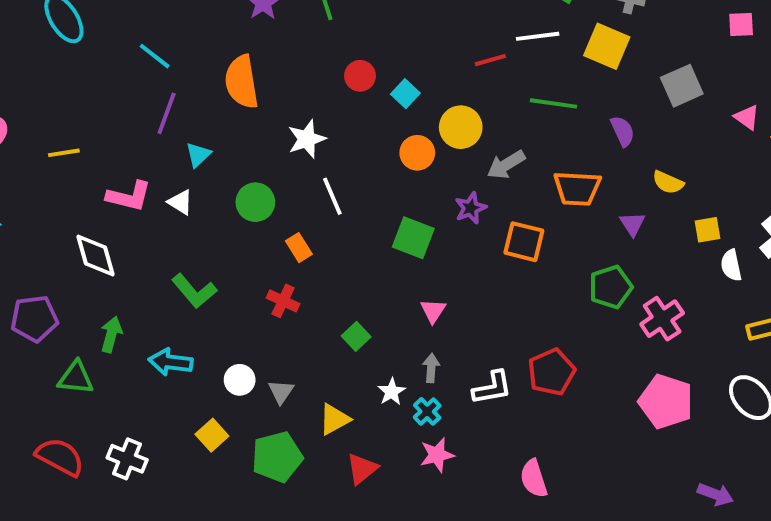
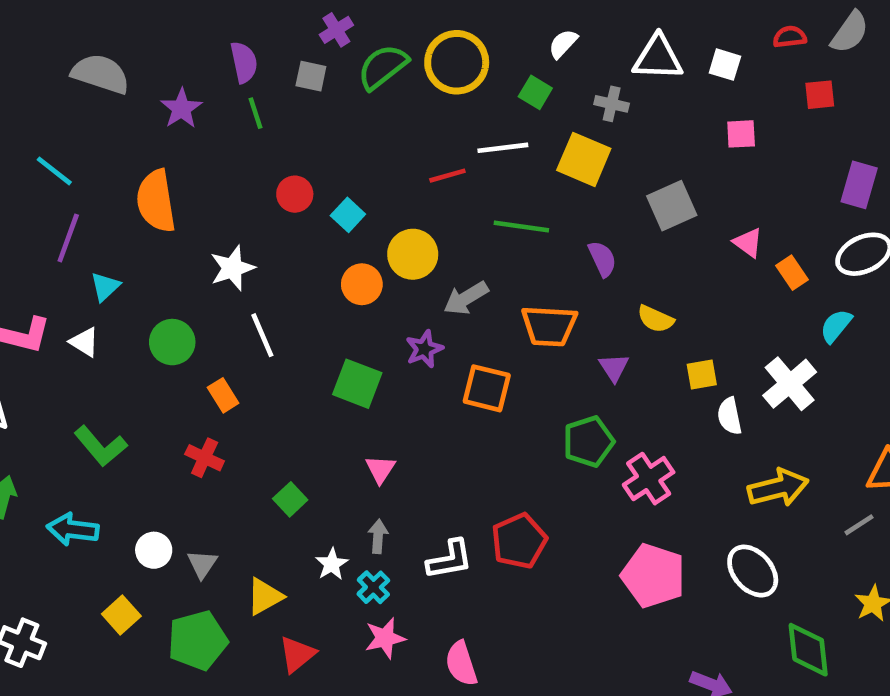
pink semicircle: (534, 479) -> (461, 664), moved

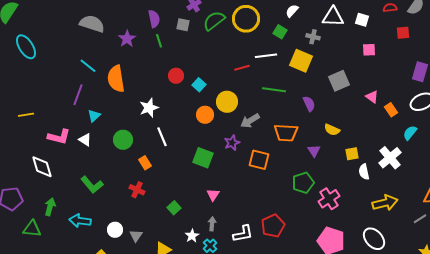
cyan line: (54, 171) -> (88, 66), moved

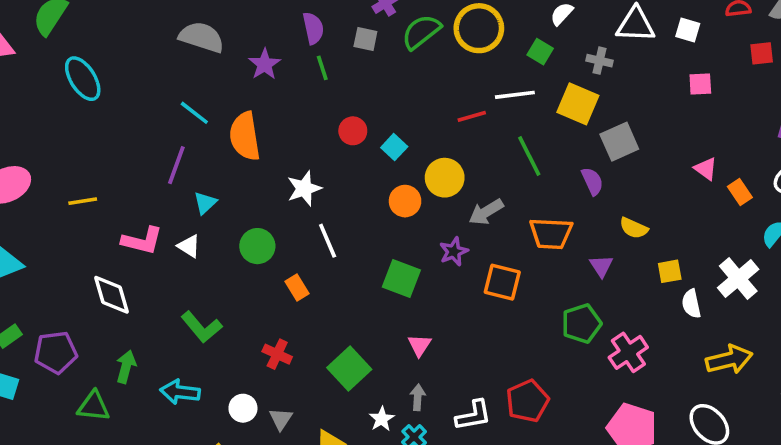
gray square: (339, 81) -> (619, 142), moved
green line: (274, 90) -> (529, 156), turned 55
red cross: (137, 190) -> (277, 354), moved
green square: (174, 208) -> (349, 369), size x1.6

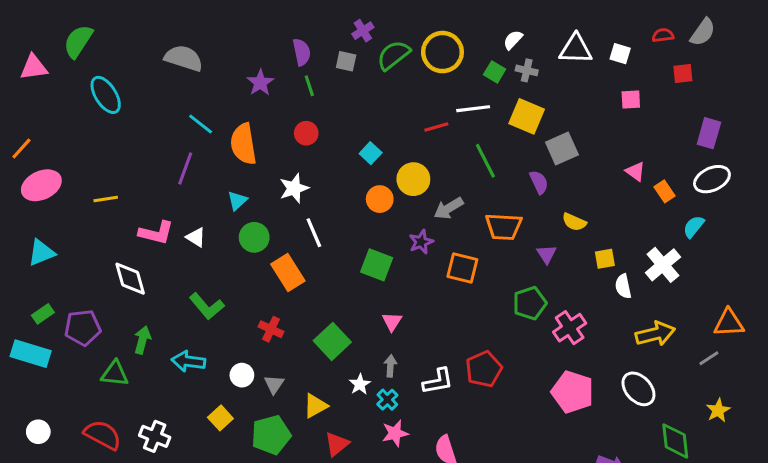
gray semicircle: (202, 37) -> (184, 58), moved
gray cross: (600, 61) -> (527, 70), moved
red circle: (353, 131) -> (306, 133), moved
cyan triangle: (205, 203) -> (237, 201), moved
orange rectangle: (297, 288) -> (288, 273), size x1.6

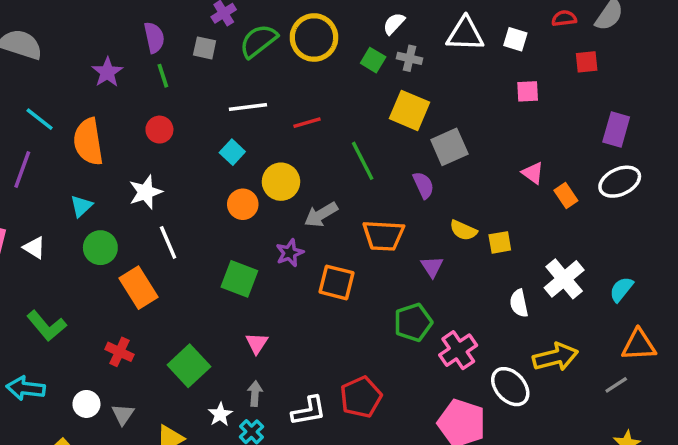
white line: (473, 109) -> (248, 107), moved
cyan semicircle: (694, 227) -> (621, 289), moved
yellow square: (605, 259) -> (500, 242), moved
white ellipse: (638, 389) -> (510, 387), moved

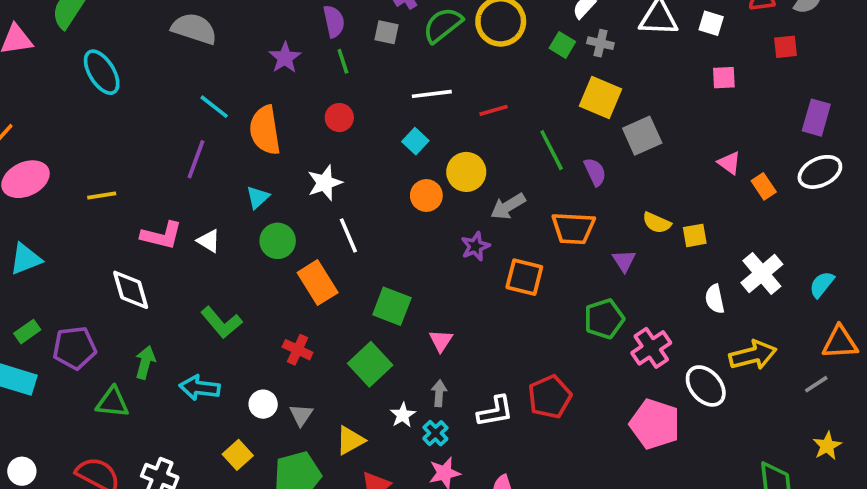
purple semicircle: (423, 185) -> (595, 172), moved
green square: (239, 279) -> (392, 306), moved

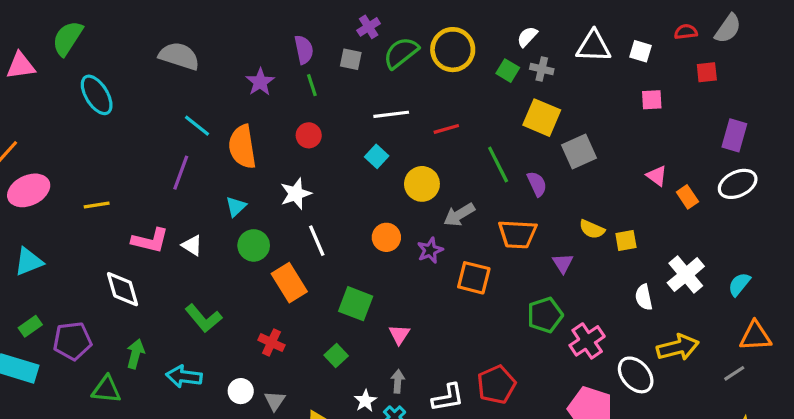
orange circle: (426, 196) -> (386, 237), moved
green square: (370, 364) -> (336, 355), size x0.6

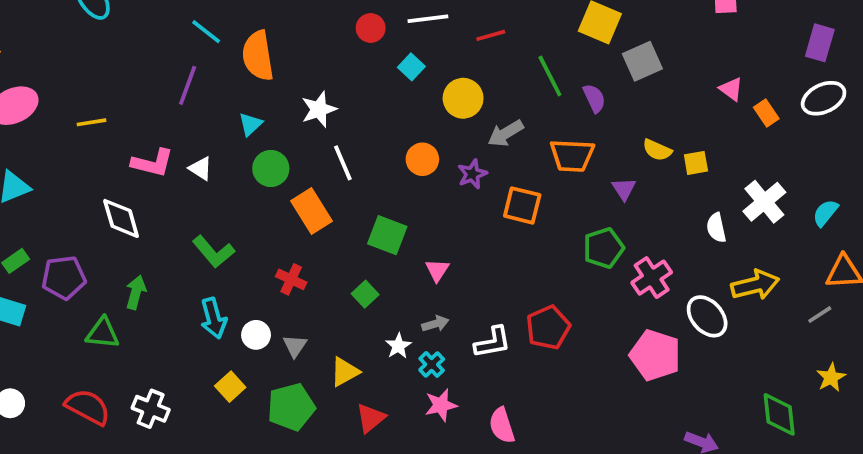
red circle: (309, 135) -> (371, 28), moved
cyan arrow: (184, 377) -> (213, 318), moved, turned -112
gray arrow: (398, 381) -> (435, 324), turned 70

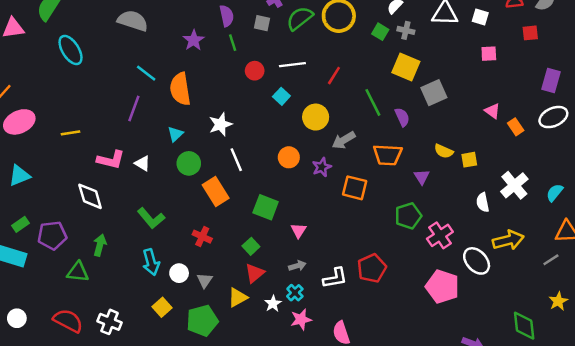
red line: (491, 35) -> (334, 76), turned -42
white star: (398, 346) -> (273, 304), moved
red triangle: (371, 418) -> (255, 273), moved

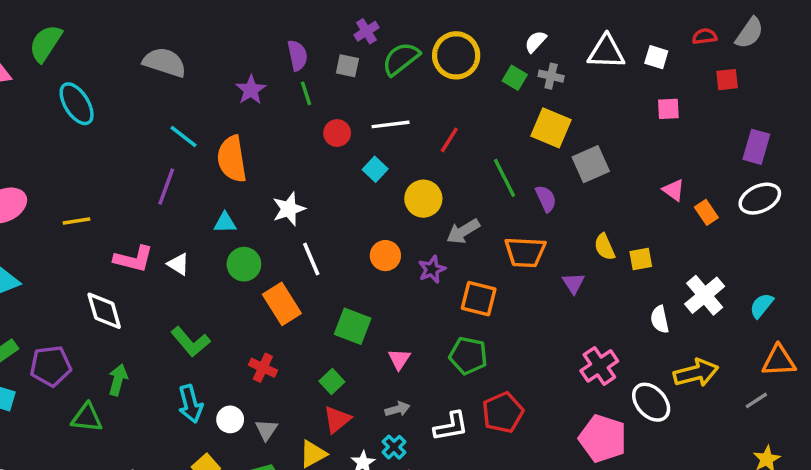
cyan triangle: (175, 134) -> (225, 223), turned 42
yellow semicircle: (444, 151) -> (605, 247), turned 42
green pentagon: (408, 216) -> (468, 356), moved, turned 30

